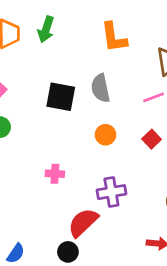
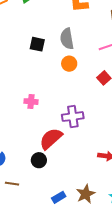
black square: (61, 97) -> (37, 44), size x0.7
orange circle: (106, 135) -> (69, 64), moved

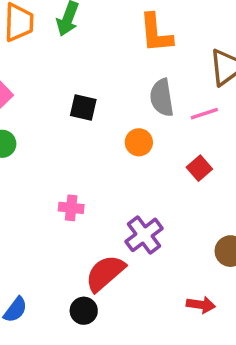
gray semicircle: (67, 39) -> (162, 98), moved
purple cross: (73, 117) -> (144, 235), turned -30

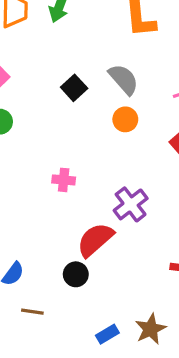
gray semicircle: (162, 98) -> (124, 79), moved, turned 148
black square: (83, 108) -> (74, 88), turned 35

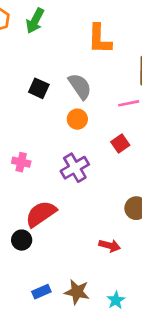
black square: (74, 88) -> (39, 88), turned -30
purple cross: (131, 204) -> (75, 168), moved
brown star: (151, 329) -> (77, 292), turned 30

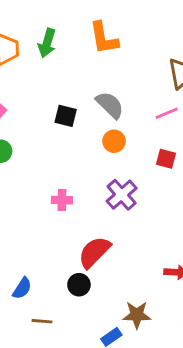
orange L-shape: (99, 39) -> (104, 38), moved
red square: (120, 144) -> (166, 159), turned -30
brown star: (77, 292) -> (137, 315), moved

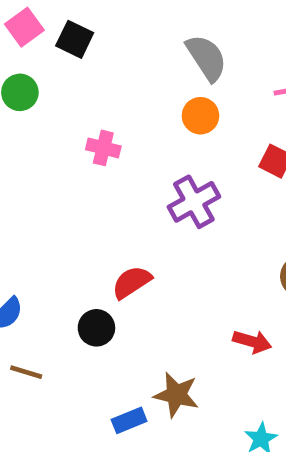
black square: (66, 116) -> (75, 39), moved
pink cross: (62, 200) -> (103, 148), moved
red semicircle: (94, 252) -> (132, 282), size x0.7

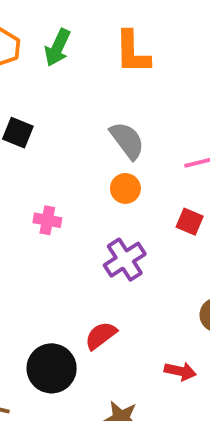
red semicircle: (132, 282) -> (101, 336), moved
black circle: (96, 328) -> (52, 368), size x1.6

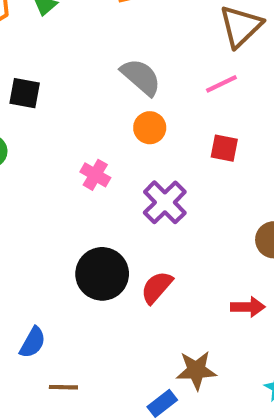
pink cross: (47, 220) -> (95, 175), moved, turned 32
black circle: (52, 368) -> (102, 274), moved

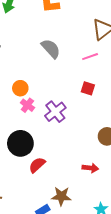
orange circle: (150, 128) -> (20, 88), moved
pink cross: (95, 175) -> (27, 105), moved
red semicircle: (157, 287) -> (37, 165), moved

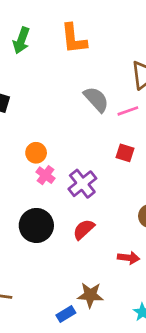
gray semicircle: (51, 49) -> (96, 99), moved
red semicircle: (37, 165) -> (84, 229), moved

